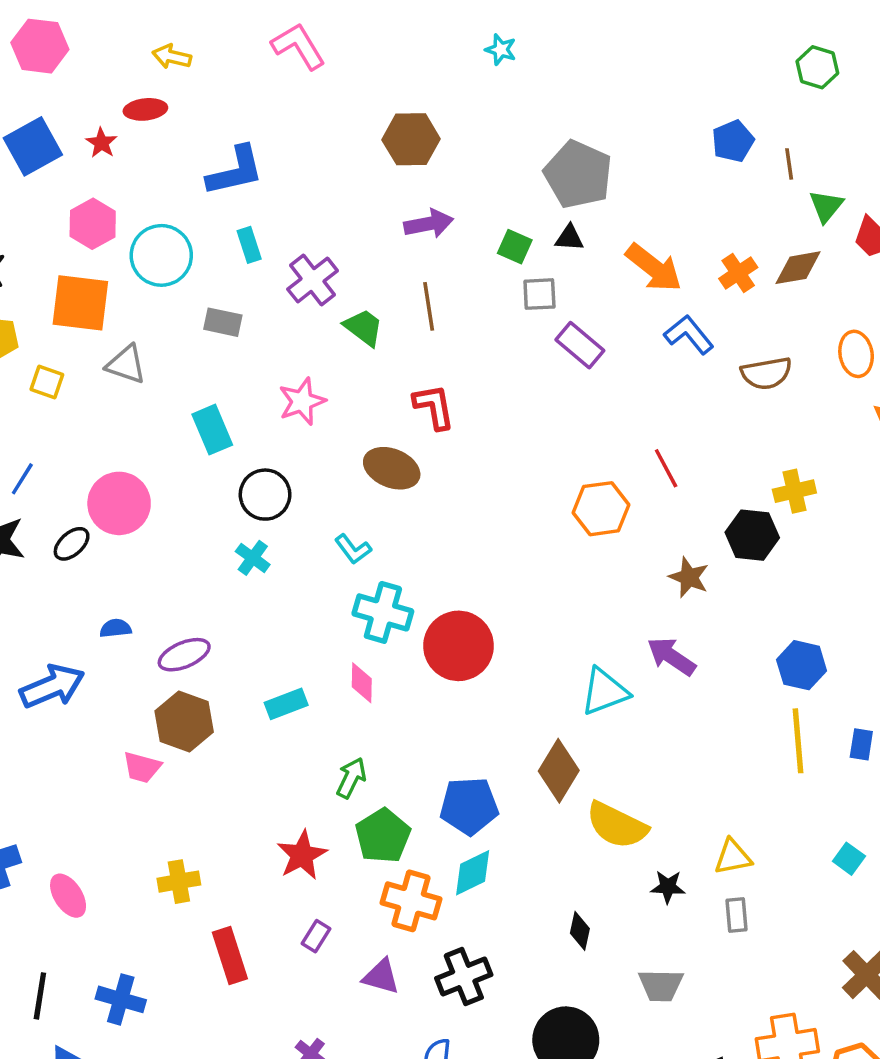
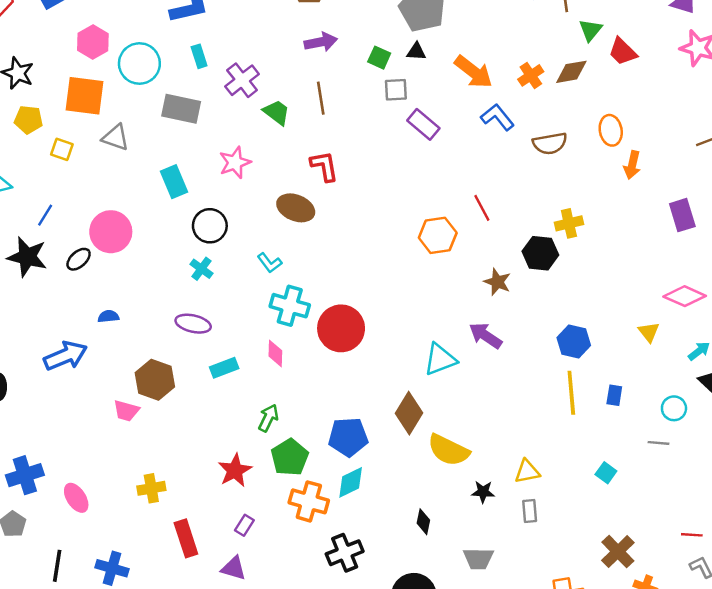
gray rectangle: (223, 322) -> (181, 109), size x1.5
purple ellipse: (184, 655) -> (193, 324), moved, turned 36
purple triangle: (381, 977) -> (234, 568), moved

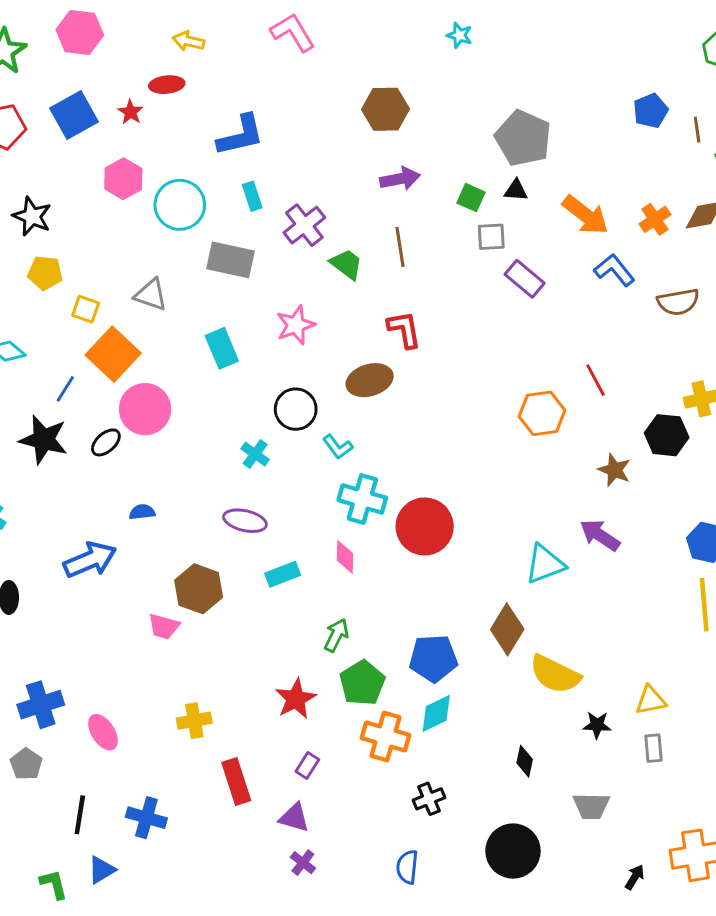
orange square: (85, 96) -> (113, 354), moved, turned 36
brown ellipse: (296, 208) -> (370, 380), turned -39
black circle: (210, 226) -> (296, 409), moved
black cross: (345, 553) -> (429, 799), size x0.7

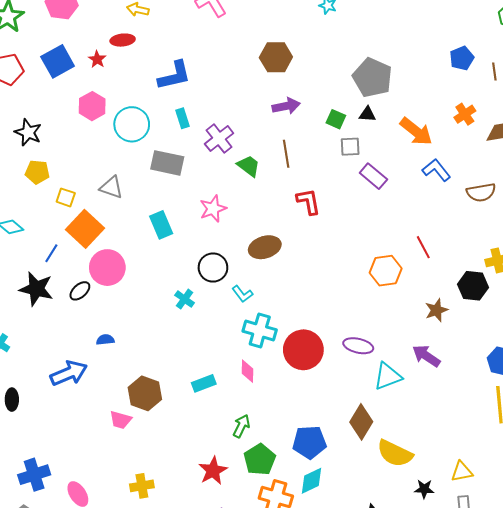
orange cross: (655, 219) -> (465, 114), moved
red L-shape: (404, 329) -> (308, 202), moved
brown star: (614, 470) -> (436, 310), turned 30
purple ellipse: (245, 521) -> (358, 346), moved

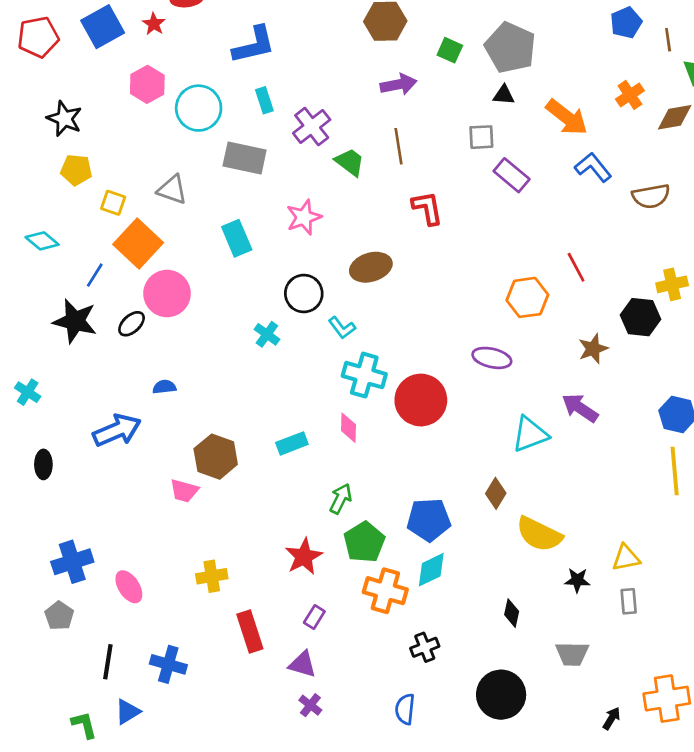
green square: (336, 119) -> (450, 50), moved
purple ellipse: (358, 346) -> (492, 358), moved
brown diamond: (361, 422) -> (496, 493), size x0.7

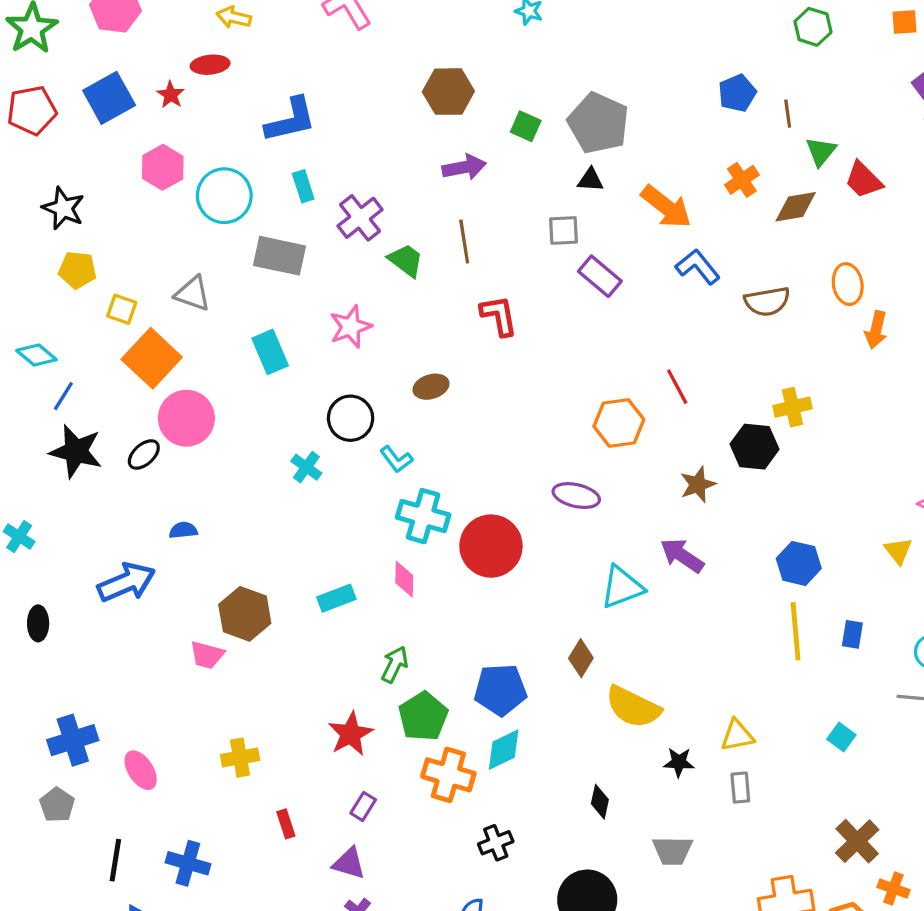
brown ellipse: (371, 267) -> (431, 387), size x0.7
blue line: (95, 275) -> (63, 396), moved
red rectangle: (250, 631) -> (286, 824), size x0.6

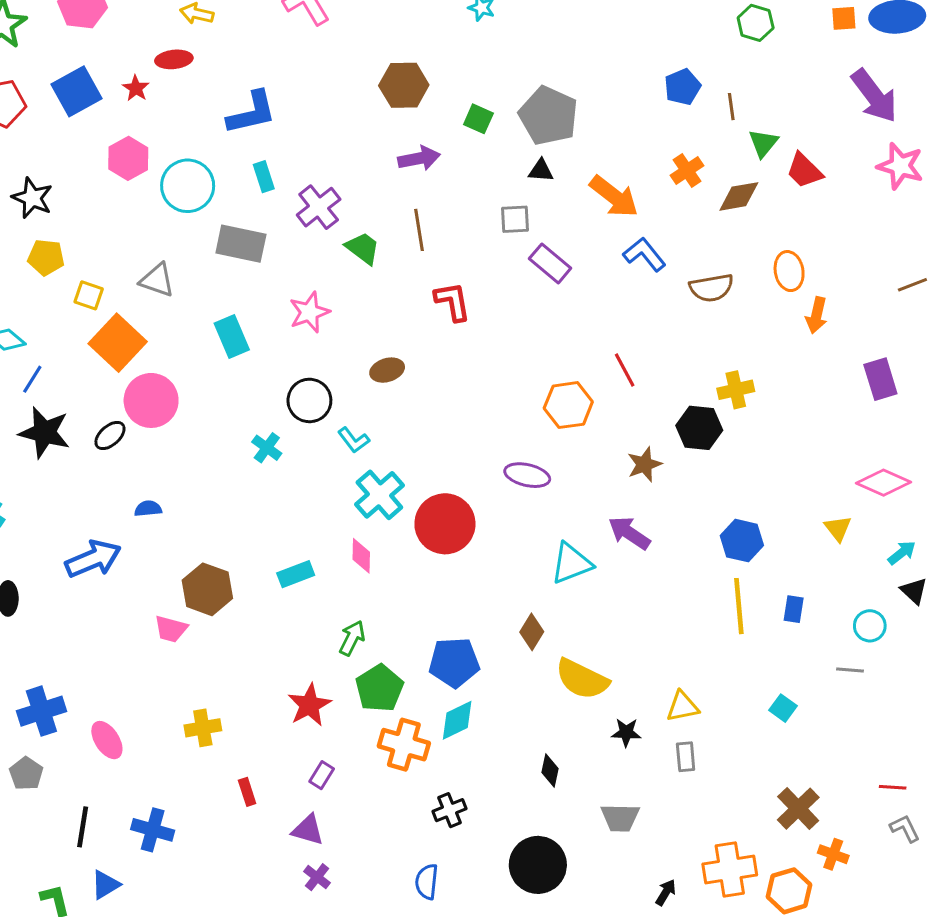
cyan cross: (423, 516) -> (379, 495), turned 33

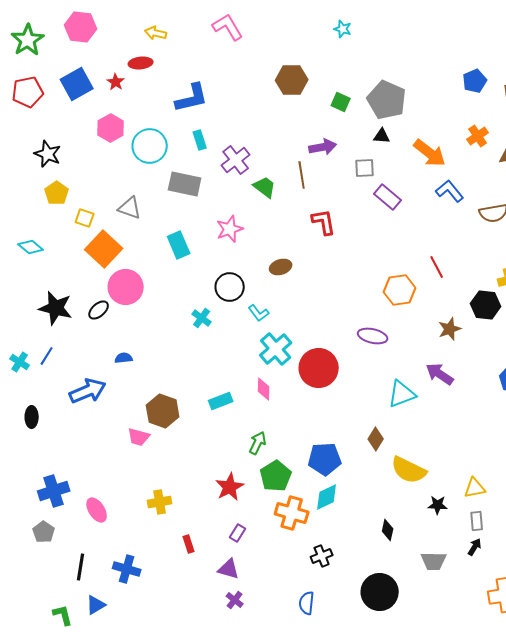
purple arrow: (419, 158) -> (323, 147), moved
yellow pentagon: (46, 257) -> (57, 193), turned 30
blue line: (32, 379) -> (47, 356), moved
black arrow: (666, 892) -> (475, 547), moved

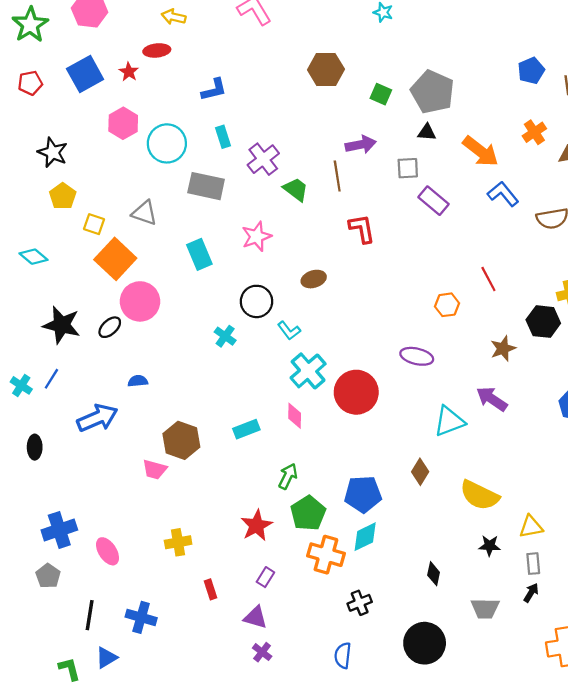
red pentagon: (28, 92) -> (30, 83), size x0.7
blue L-shape: (192, 98) -> (214, 90), size x0.7
orange hexagon: (400, 290) -> (447, 305), size x0.7
yellow semicircle: (409, 470) -> (479, 495), moved

